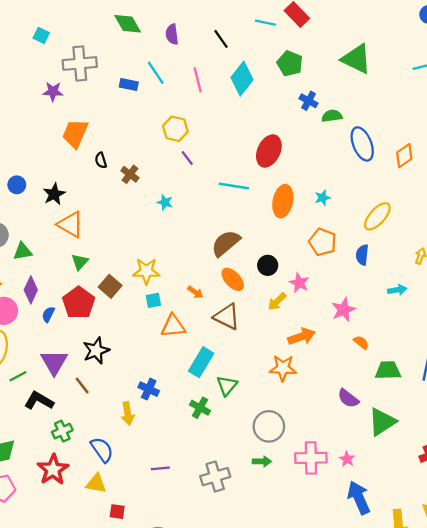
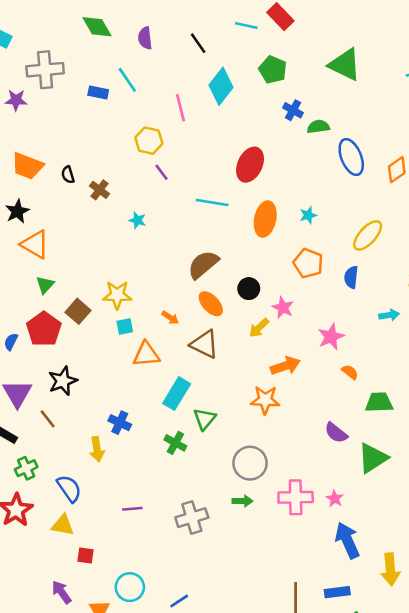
pink line: (198, 80) -> (180, 108), moved
orange trapezoid: (75, 133) -> (27, 166), moved, turned -92

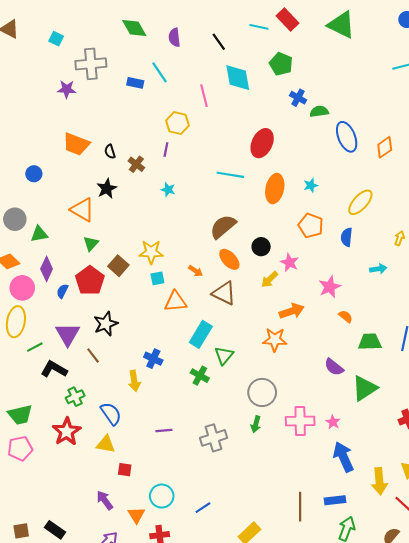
green triangle: (345, 65) -> (341, 25), moved
cyan diamond: (221, 86) -> (238, 78), turned -48
purple line: (161, 172) -> (166, 149), moved, turned 48
black star: (17, 211) -> (107, 189), moved
green arrow: (242, 501) -> (256, 424), turned 105

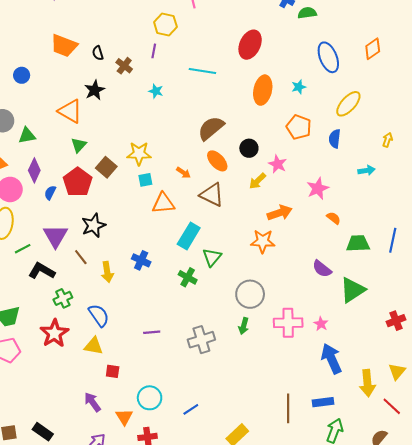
blue ellipse: (347, 137) -> (328, 57), moved
cyan line: (230, 175) -> (202, 71), moved
yellow arrow: (134, 381) -> (107, 272), moved

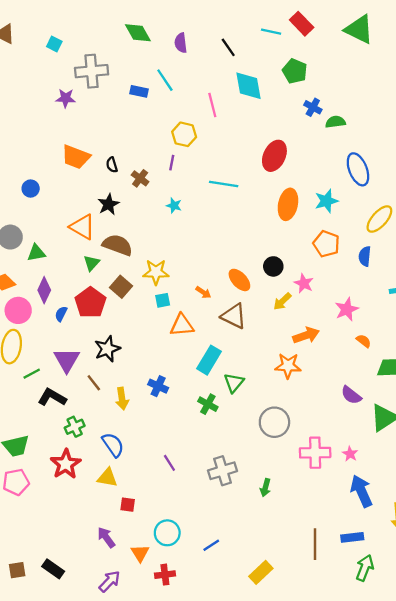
cyan star: (299, 87) -> (326, 201), size x1.5
brown semicircle: (211, 128) -> (118, 245), moved, turned 60
green arrow: (244, 326) -> (265, 488), moved
purple line: (152, 332) -> (169, 463), turned 63

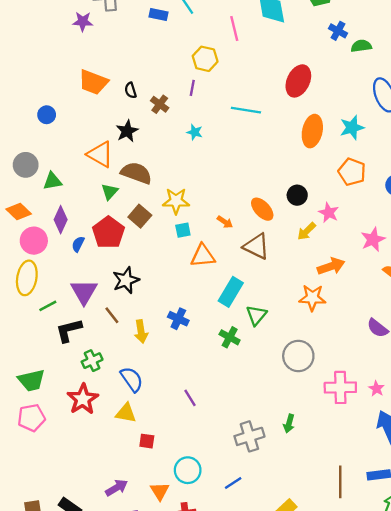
black L-shape: (52, 397) -> (69, 330), turned -44
gray cross: (223, 471) -> (249, 436), moved
purple arrow: (106, 537) -> (117, 488), moved, turned 95

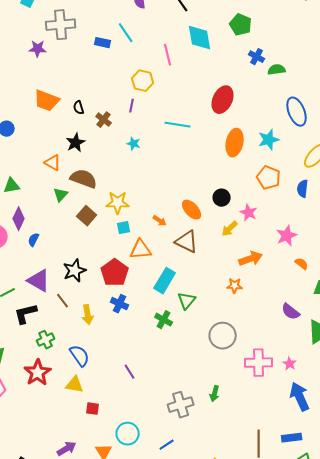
orange triangle: (100, 154) -> (53, 163), size x0.7
red pentagon: (108, 232) -> (115, 273), moved
purple triangle: (84, 292) -> (39, 281), turned -30
orange star: (312, 298) -> (235, 286), size x0.7

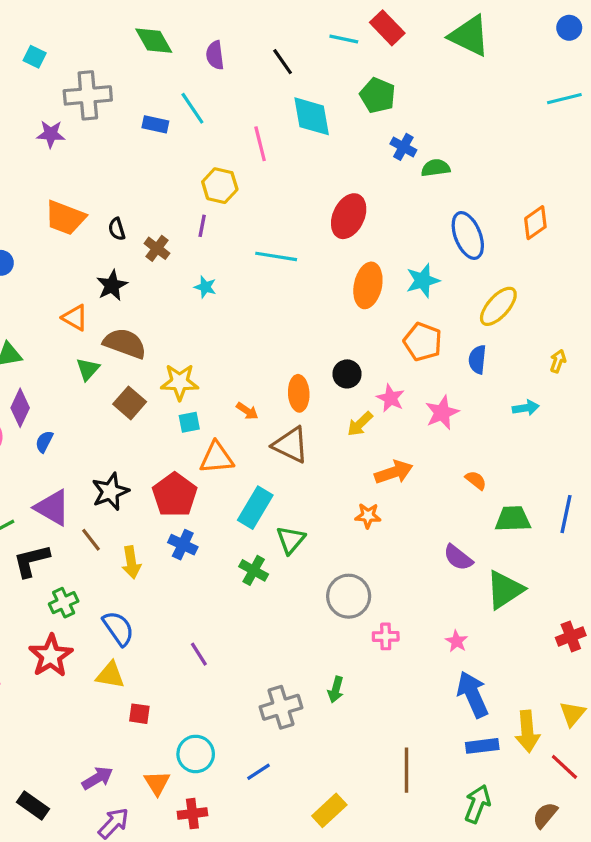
orange ellipse: (192, 210) -> (299, 393), turned 40
pink star: (287, 236) -> (442, 413), moved
pink cross: (259, 363) -> (386, 636), moved, size x0.6
blue rectangle: (292, 438) -> (482, 746), moved

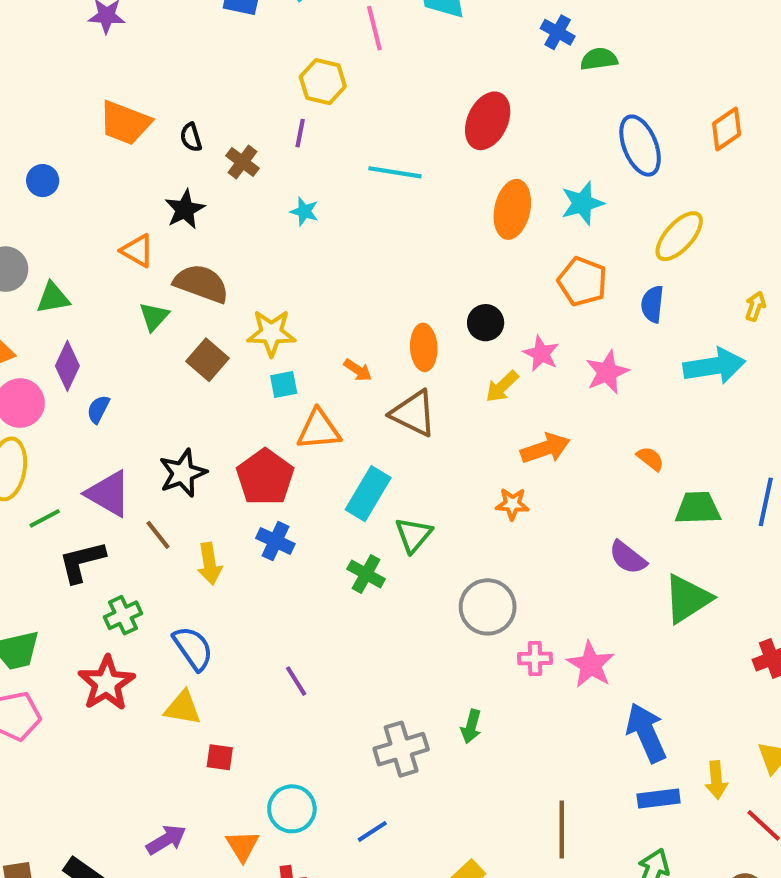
cyan arrow: (526, 408) -> (714, 366), size x1.8
pink star: (457, 641) -> (591, 665), moved, size x1.6
yellow arrow: (527, 731) -> (716, 780), size x0.7

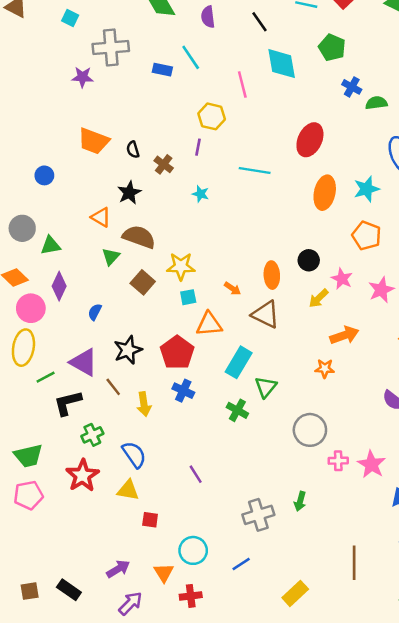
blue semicircle: (98, 409) -> (95, 312), moved

